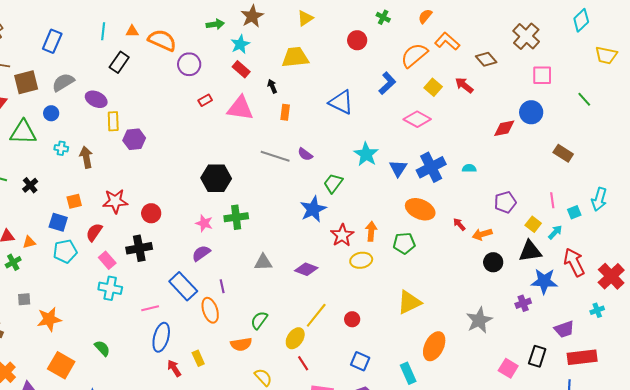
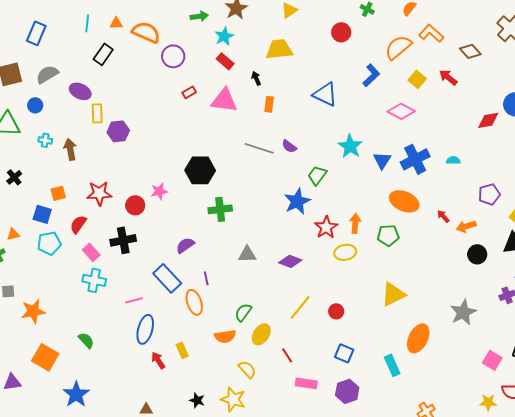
pink star: (204, 223) -> (159, 191), moved, turned -30
yellow ellipse: (295, 338) -> (261, 334), moved

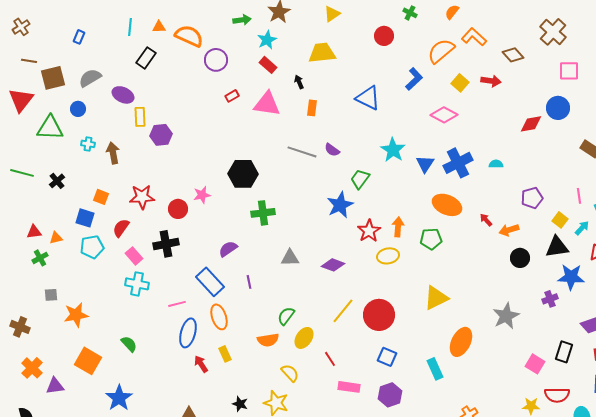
blue rectangle: (36, 33) -> (79, 37), size x0.6
red arrow: (448, 77) -> (491, 81), turned 150
orange square: (58, 193) -> (101, 197), turned 35
orange ellipse: (194, 302) -> (219, 317), moved
red circle: (336, 311) -> (379, 315), size x2.0

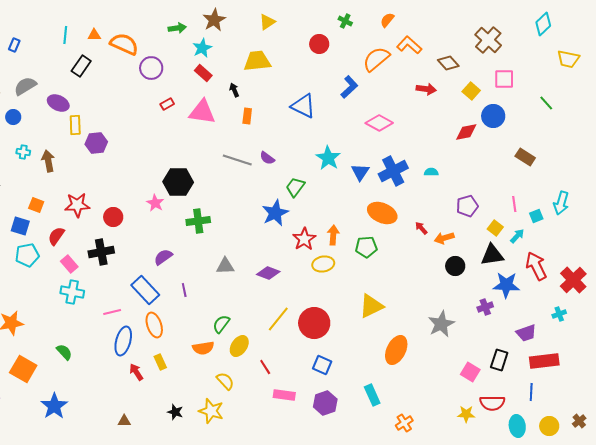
yellow square: (460, 83) -> (471, 91), moved
pink star: (202, 195) -> (155, 203), moved, turned -30
cyan rectangle: (435, 369) -> (372, 395), moved

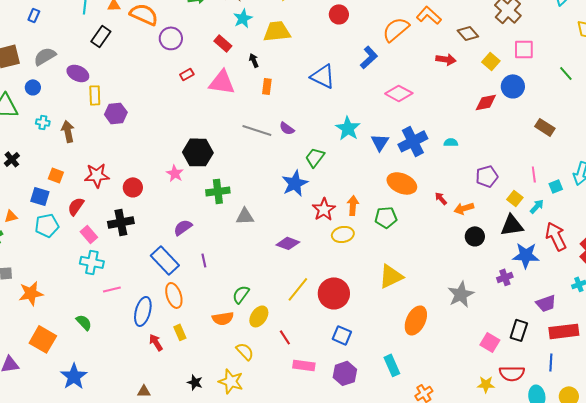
cyan star: (202, 48) -> (243, 18), moved
gray triangle: (225, 266) -> (245, 216), moved
pink line: (112, 312) -> (112, 289), moved

